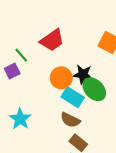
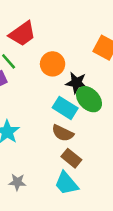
red trapezoid: (52, 40) -> (22, 34), moved
orange circle: (61, 78) -> (53, 64), moved

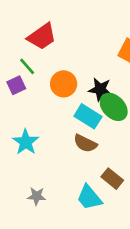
orange circle: (53, 64) -> (64, 84), moved
brown rectangle: (71, 158) -> (112, 179), moved

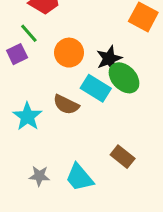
black star: (100, 89) -> (109, 59), turned -30
brown semicircle: (85, 143) -> (66, 105), moved
cyan trapezoid: (89, 198) -> (79, 177), moved

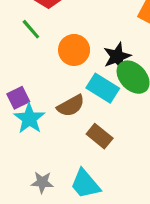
purple square: (17, 54) -> (18, 98), moved
brown semicircle: (66, 105) -> (71, 106), turned -55
brown rectangle: (123, 157) -> (100, 136), moved

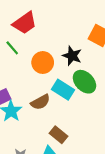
black star: (117, 56) -> (72, 56), moved, turned -30
brown rectangle: (100, 136) -> (58, 135), moved

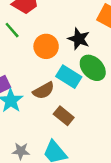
brown rectangle: (58, 135) -> (64, 116), moved

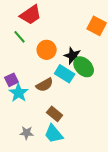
black star: (79, 39) -> (73, 56), moved
brown rectangle: (64, 116) -> (55, 114), moved

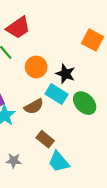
green ellipse: (84, 67) -> (85, 103), moved
cyan trapezoid: (54, 134) -> (59, 162), moved

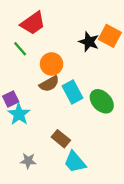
black star: (65, 74) -> (89, 42), moved
cyan rectangle: (56, 94) -> (73, 92), turned 30
brown semicircle: (34, 106) -> (49, 84), moved

